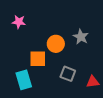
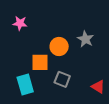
gray square: (68, 74) -> (62, 79), moved
red triangle: (93, 82) -> (98, 87), turned 40

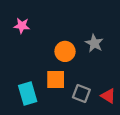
orange square: (40, 62) -> (56, 79), moved
gray square: (62, 79) -> (81, 94), moved

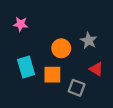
cyan rectangle: (28, 94) -> (26, 67), moved
red triangle: (108, 96) -> (96, 69), moved

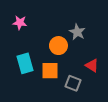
gray star: (89, 41) -> (77, 32), moved

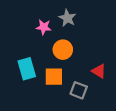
pink star: (20, 23) -> (44, 27), moved
gray star: (77, 32) -> (67, 18), moved

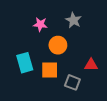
gray star: (67, 18) -> (73, 20), moved
red triangle: (99, 71) -> (91, 65), turned -32

